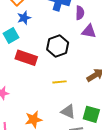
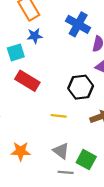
black hexagon: (58, 46) -> (81, 87), moved

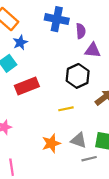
red rectangle: (27, 81) -> (27, 86), turned -35
orange star: (21, 151) -> (51, 143), moved

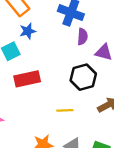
purple semicircle: (81, 31) -> (82, 37), moved

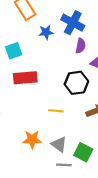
blue star: (28, 31) -> (46, 32), moved

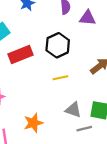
black hexagon: (76, 83) -> (58, 45), moved
orange star: (32, 139) -> (33, 123), moved

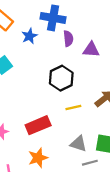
red rectangle: (20, 54) -> (38, 125), moved
yellow line: (60, 78) -> (73, 107), moved

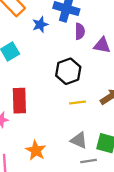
red rectangle: (38, 125) -> (19, 101), moved, turned -75
orange star: (38, 158) -> (36, 150), turned -30

